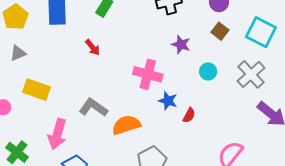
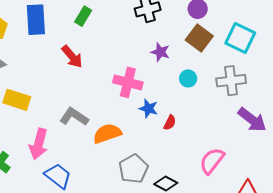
brown square: (220, 31) -> (199, 38), size x1.5
red arrow: (93, 47) -> (72, 57), size x1.4
gray cross: (251, 74) -> (231, 81), turned 36

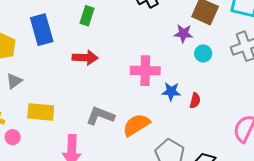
purple star: (160, 52) -> (183, 34), moved
red arrow: (72, 57) -> (85, 58), turned -35

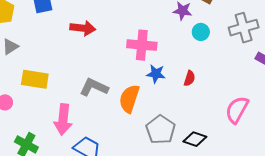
blue star: (171, 91) -> (156, 74), moved
orange semicircle: (136, 125) -> (129, 99), turned -44

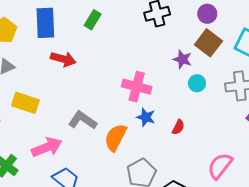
red arrow: (83, 28) -> (63, 59), moved
pink arrow: (63, 120) -> (47, 147), turned -128

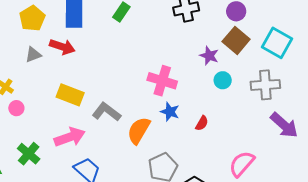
red arrow: (63, 59) -> (62, 47), moved
yellow rectangle: (25, 103) -> (70, 95), moved

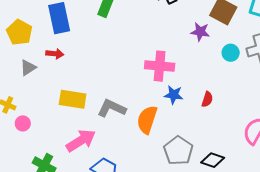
red arrow: (62, 47) -> (55, 54), size x0.7
cyan circle: (223, 80) -> (231, 53), moved

